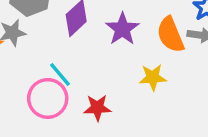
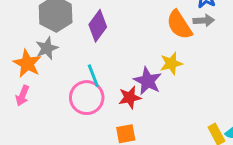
purple star: (122, 29) -> (148, 81), moved
cyan line: (60, 75) -> (93, 76), turned 30

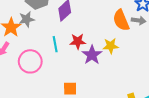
red star: (130, 97) -> (78, 41), moved
pink circle: (87, 98) -> (30, 61), moved

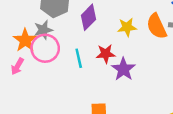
yellow star: (111, 46) -> (127, 27), moved
pink circle: (30, 61) -> (45, 48), moved

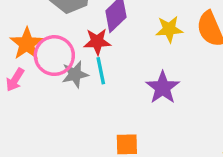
gray star: (43, 30) -> (75, 74), moved
red star: (106, 54) -> (97, 42), moved

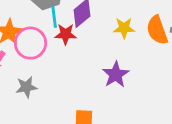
cyan line: (101, 71) -> (54, 17), moved
gray star: (75, 74) -> (26, 87), moved

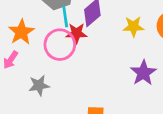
pink circle: (30, 43) -> (60, 45), moved
purple star: (116, 75) -> (143, 73), moved

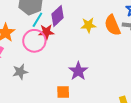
cyan line: (65, 17) -> (37, 20), turned 42
purple star: (143, 73) -> (78, 71), moved

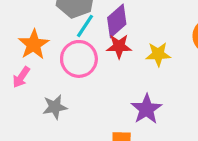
yellow star: (88, 25) -> (158, 54), moved
red star: (46, 32) -> (119, 46), moved

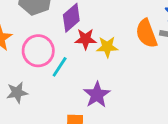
cyan line: (85, 26) -> (60, 67), moved
red star: (119, 46) -> (86, 39), moved

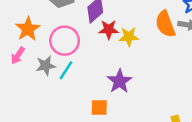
cyan line: (60, 67) -> (66, 70), moved
gray star: (17, 93) -> (46, 66), moved

